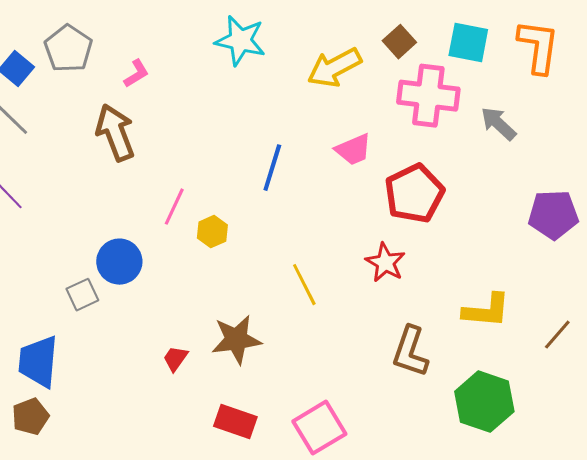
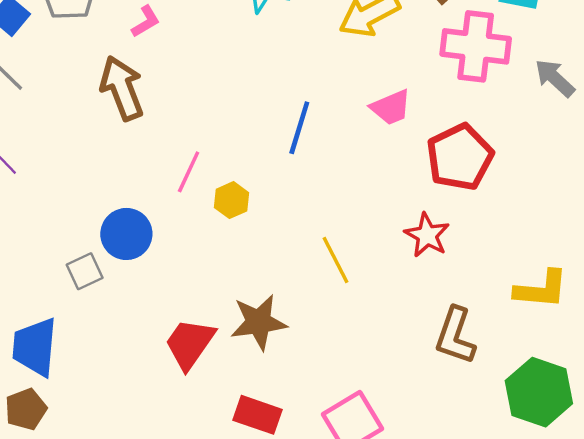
red trapezoid: (175, 359) -> (190, 344), size x1.8

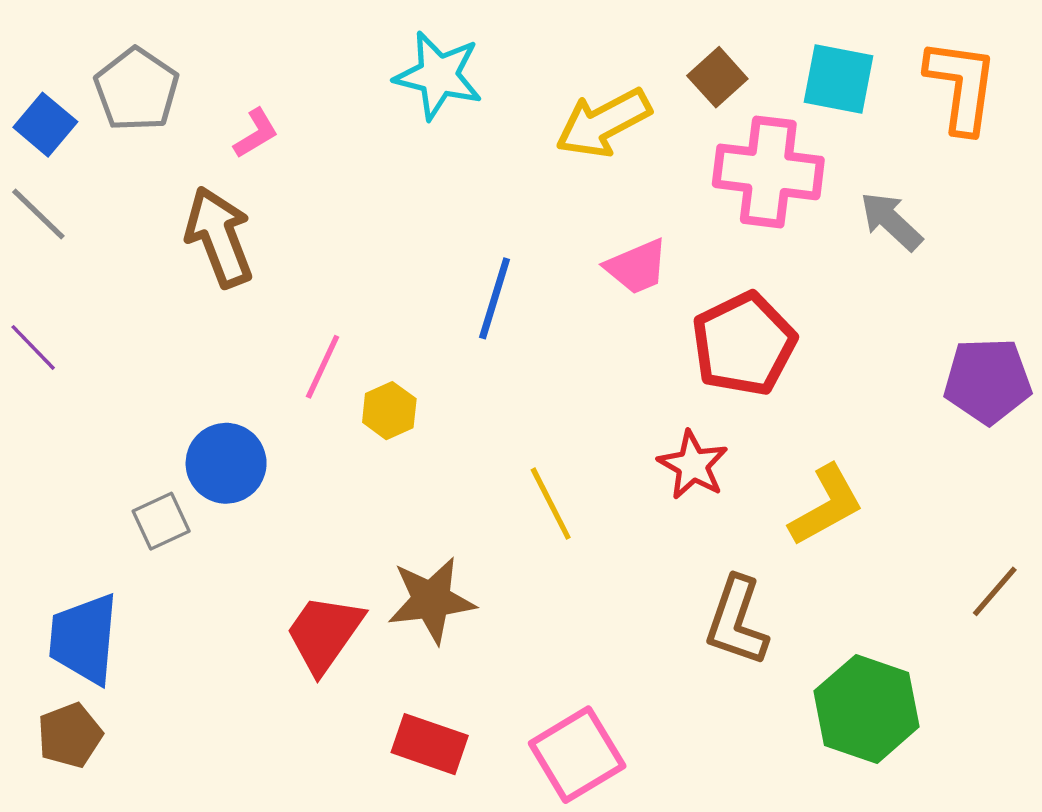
yellow L-shape: (541, 289) -> (826, 505), moved, turned -34

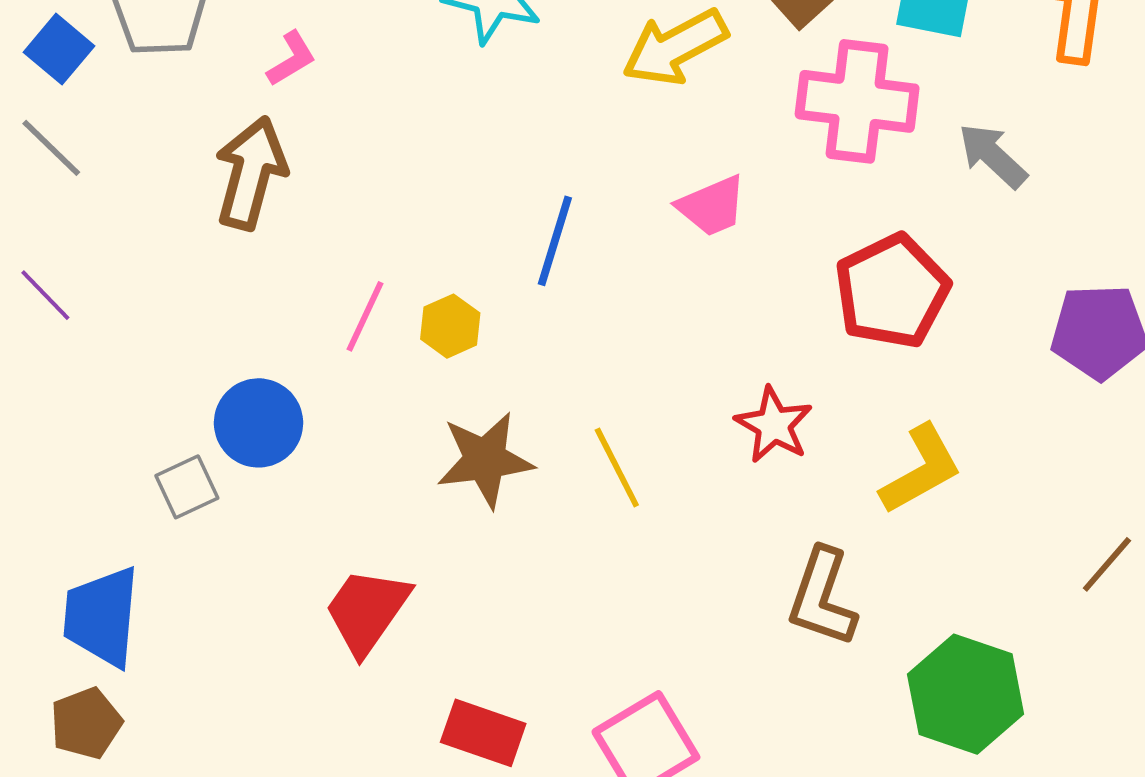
brown arrow: (219, 237) -> (251, 173), turned 36
red pentagon: (744, 344) -> (892, 291), moved
yellow hexagon: (389, 411) -> (450, 326), moved
brown star: (431, 600) -> (485, 460), moved

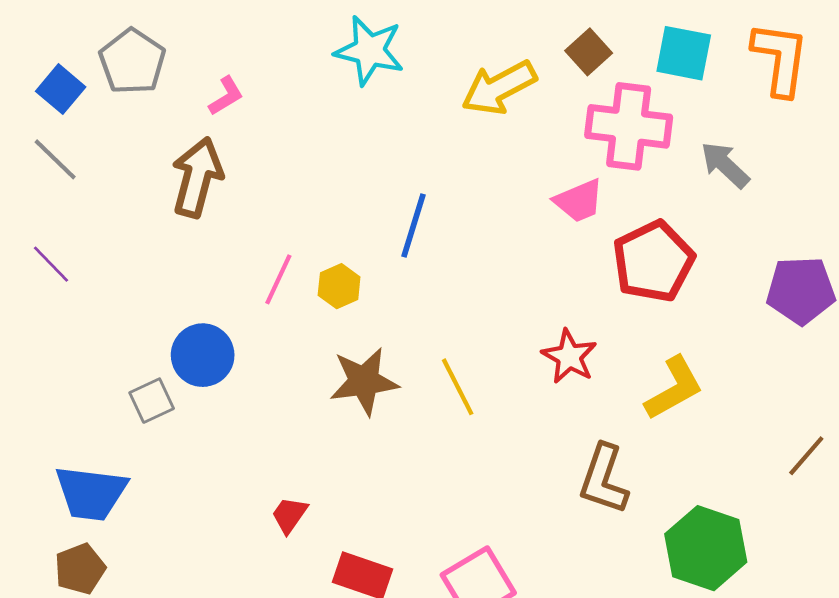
pink trapezoid: (712, 206) -> (579, 201), moved
red trapezoid: (367, 611) -> (289, 515), moved, size x0.6
blue trapezoid: (102, 617) -> (91, 493), turned -88

